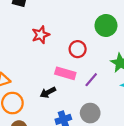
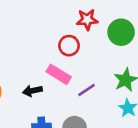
red star: (41, 35) -> (87, 20), moved
red circle: (78, 49) -> (69, 46), moved

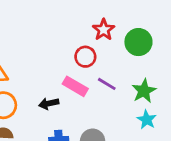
red star: (87, 20) -> (104, 30), turned -30
purple line: (86, 90) -> (107, 84), moved, turned 66

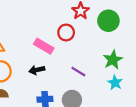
purple line: (107, 84) -> (78, 72), moved
pink rectangle: (75, 86) -> (44, 46), moved

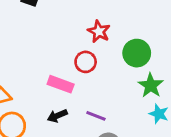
green circle: (108, 21) -> (137, 53), moved
purple line: (78, 72) -> (96, 116), moved

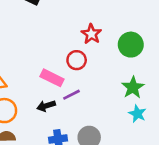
green circle: (137, 53) -> (131, 45), moved
purple line: (96, 116) -> (71, 95), moved, turned -54

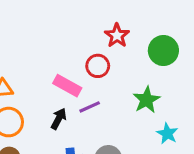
green star: (133, 87) -> (147, 100), moved
black arrow: (46, 106) -> (59, 119), turned 132

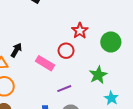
purple line: (90, 107) -> (64, 89), moved
black arrow: (59, 119) -> (16, 50), moved

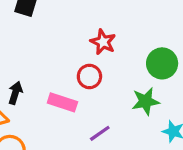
green circle: (111, 42) -> (162, 63), moved
green star: (98, 75) -> (146, 101), turned 30

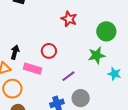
red circle: (89, 76) -> (49, 51), moved
pink rectangle: (62, 102) -> (33, 69), moved

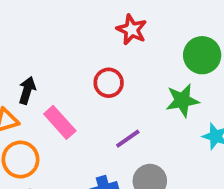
red circle: (49, 51) -> (109, 83), moved
pink rectangle: (33, 69) -> (60, 122), turned 30

